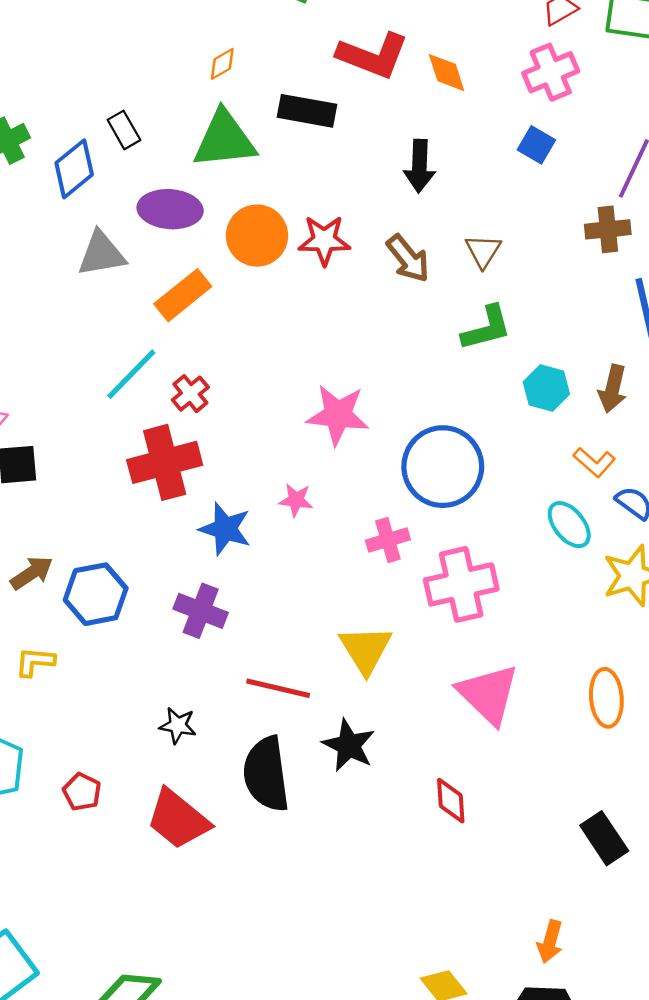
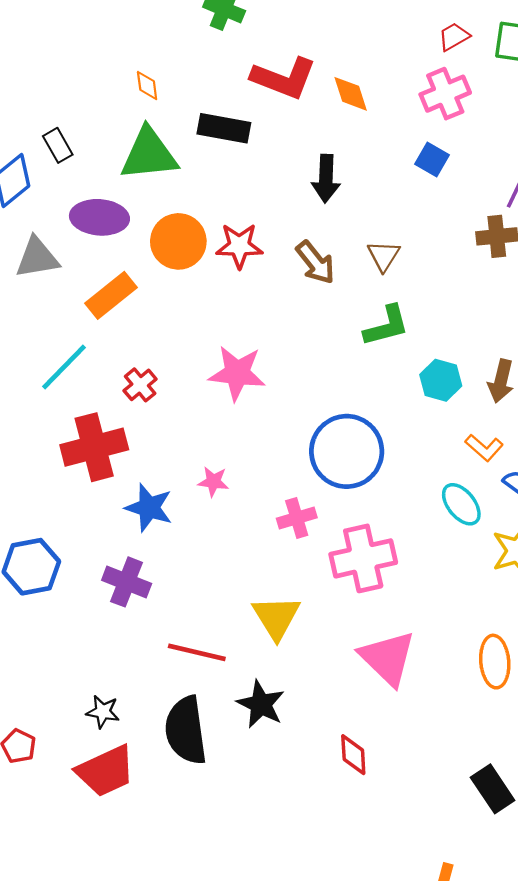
orange diamond: (222, 64) -> (147, 86), turned -68
red cross: (190, 394) -> (140, 385), moved
pink star: (338, 415) -> (237, 373), moved
black star: (178, 725) -> (103, 712), moved
red trapezoid: (178, 819) -> (106, 771), turned -64

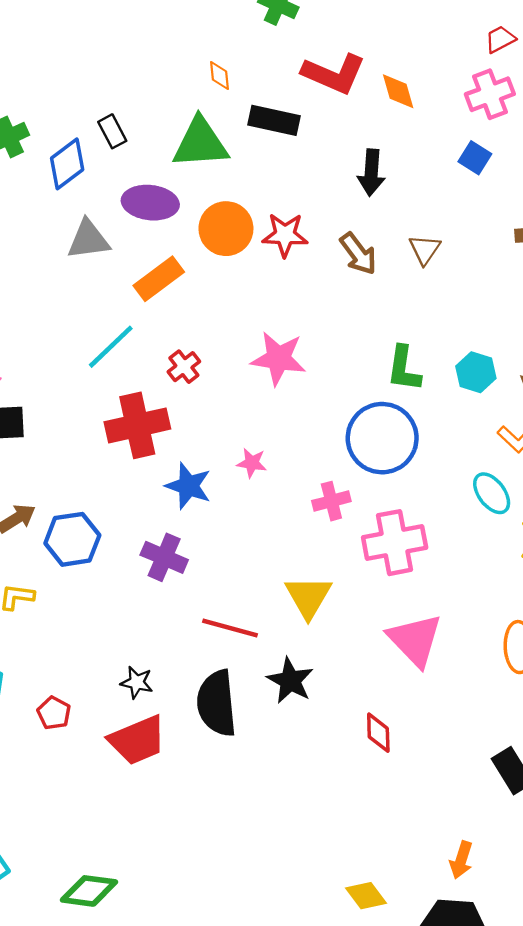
orange diamond: (147, 86) -> (219, 76), moved
green L-shape: (386, 326) -> (404, 369), moved, turned 111

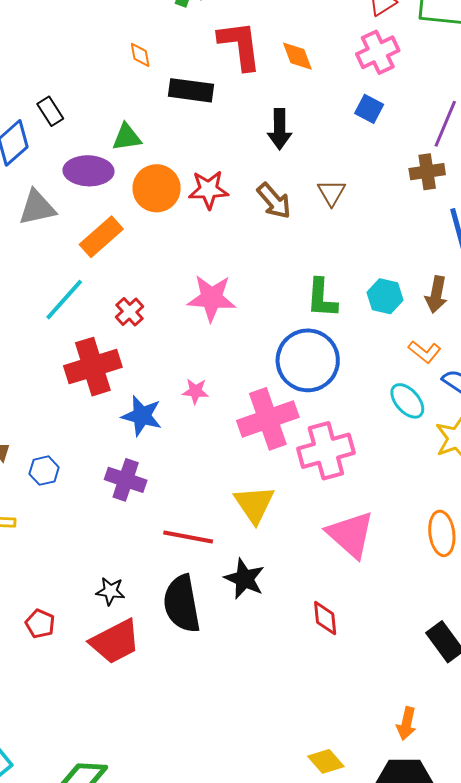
red L-shape: (334, 74) -> (240, 45), turned -116
green triangle: (200, 143) -> (127, 137), moved, size x0.6
pink cross: (331, 501) -> (268, 419), size x1.8
blue hexagon: (72, 539) -> (44, 471), size x0.6

